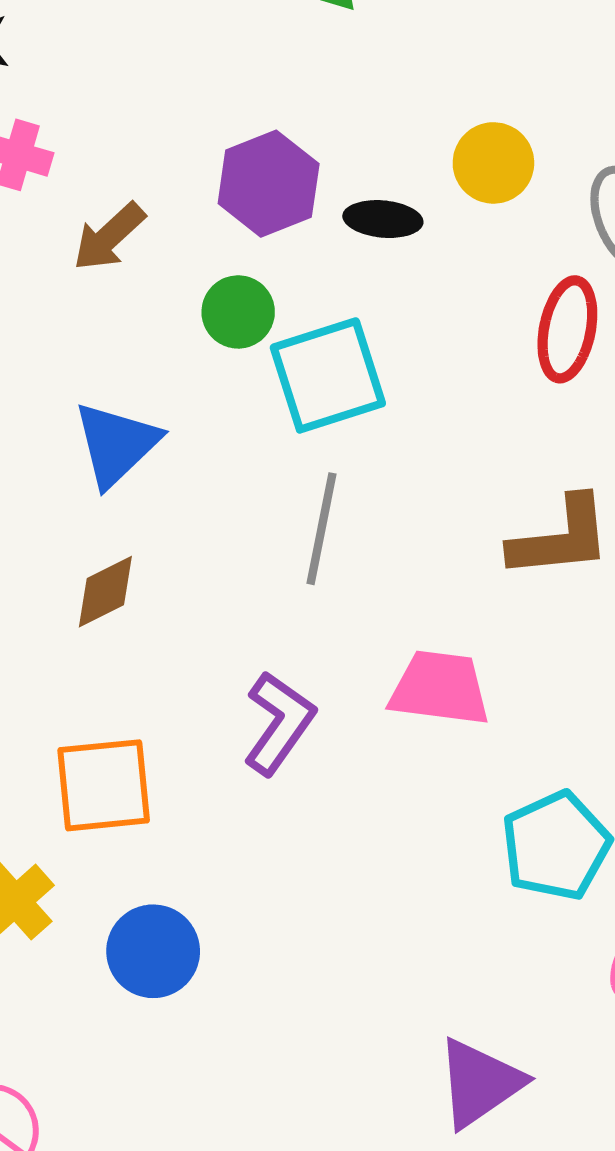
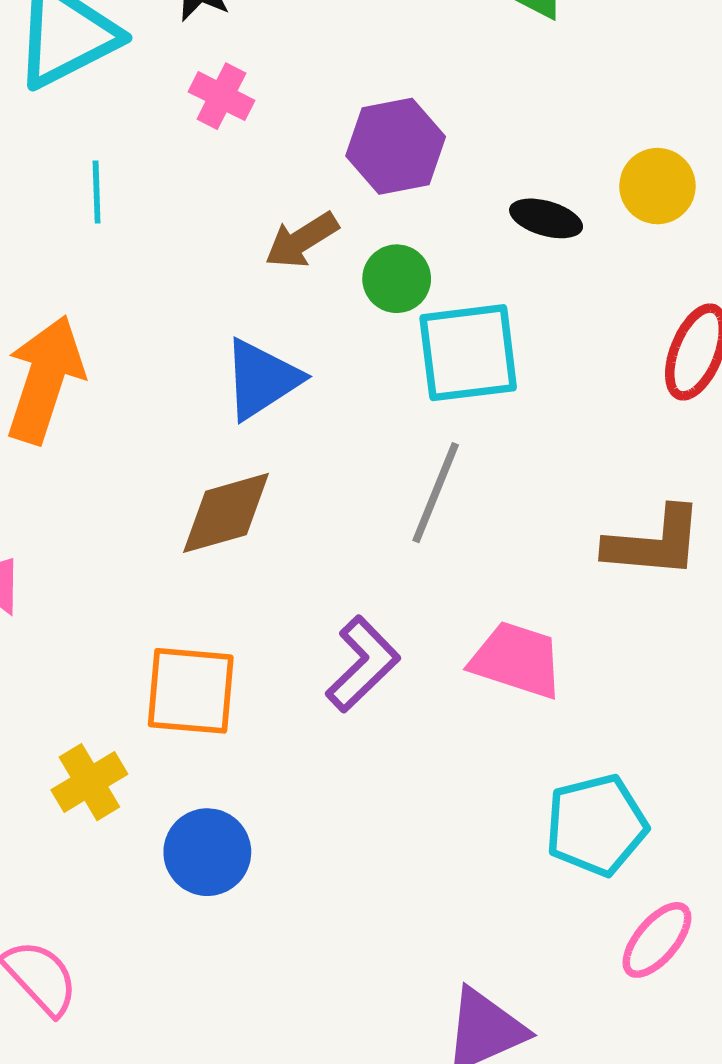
purple hexagon: (269, 184) -> (396, 146), moved
brown arrow: (109, 237) -> (302, 240), moved
brown diamond: (105, 592) -> (226, 513), size x1.4

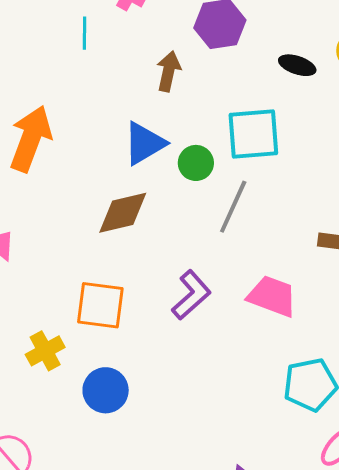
cyan line: (97, 192) -> (85, 33), moved
brown arrow: (302, 240) -> (168, 71), turned 132
green circle: (397, 279) -> (196, 163), moved

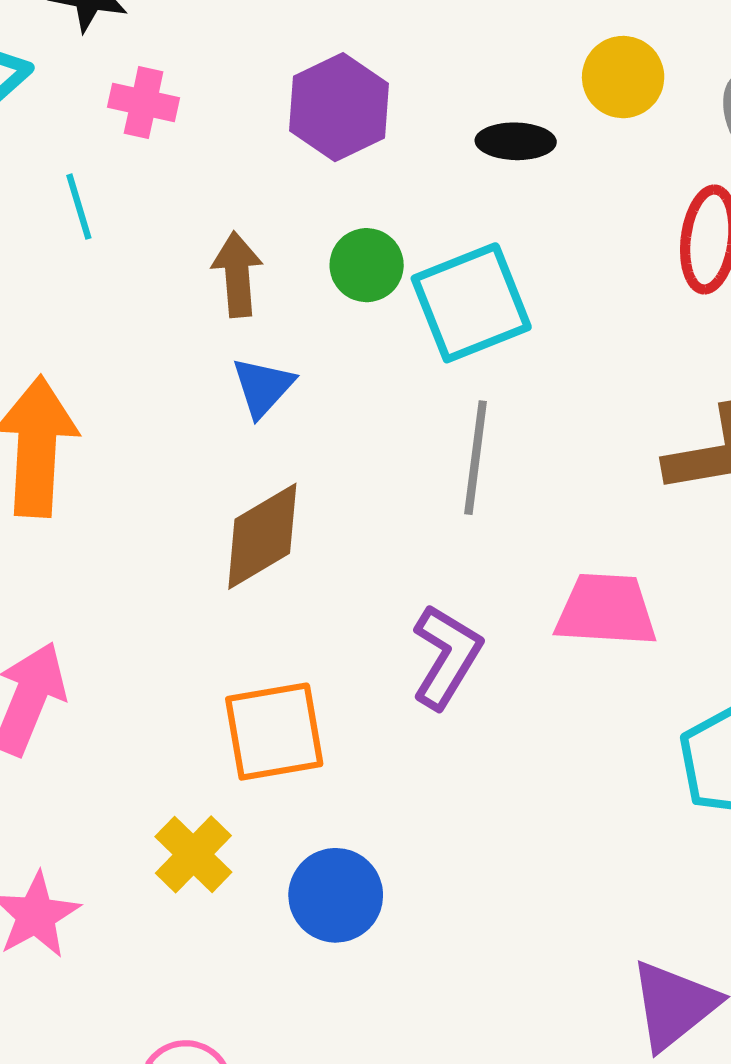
brown arrow: (168, 71) -> (237, 274), moved
blue triangle: (144, 143) -> (263, 387), size x0.7
green circle: (196, 163) -> (367, 265), moved

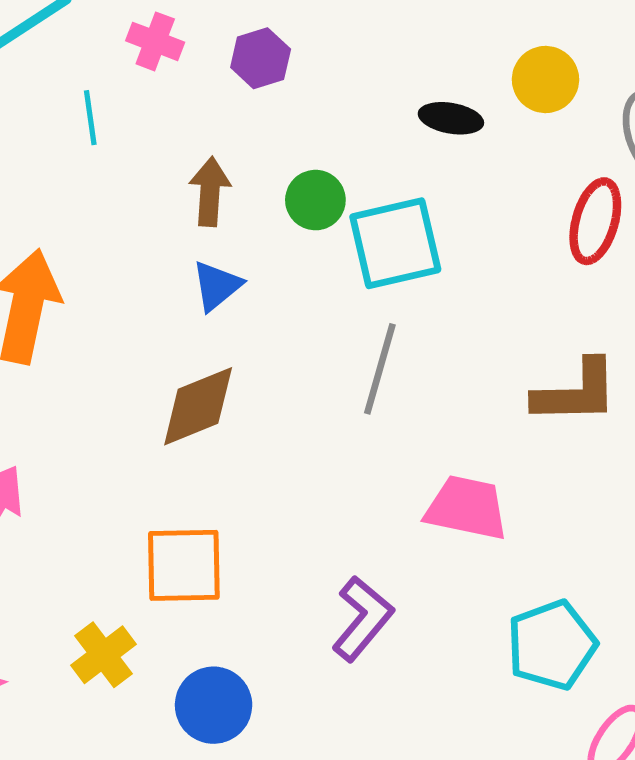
purple hexagon: (339, 107) -> (261, 58), moved, size x0.7
purple L-shape: (446, 656) -> (363, 619), moved

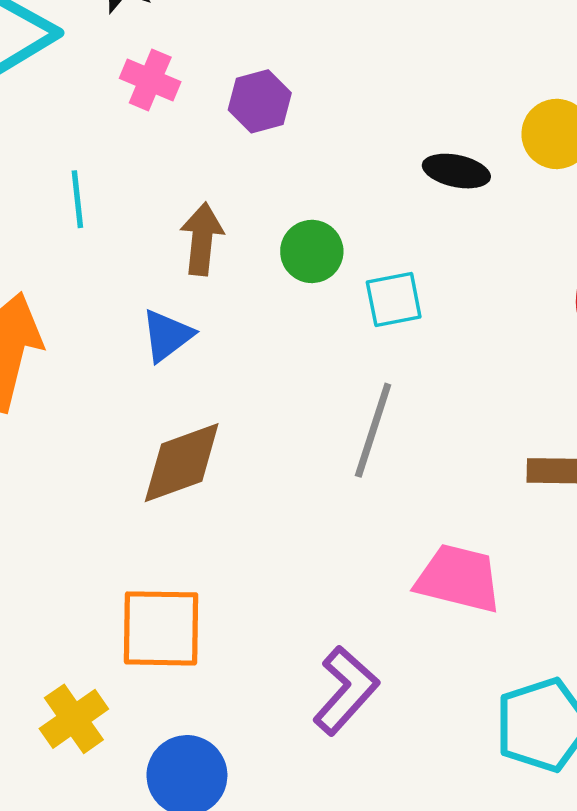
cyan line: (90, 118) -> (77, 199), moved
cyan square: (395, 243) -> (394, 300), size x0.6
blue triangle: (217, 286) -> (167, 335), moved

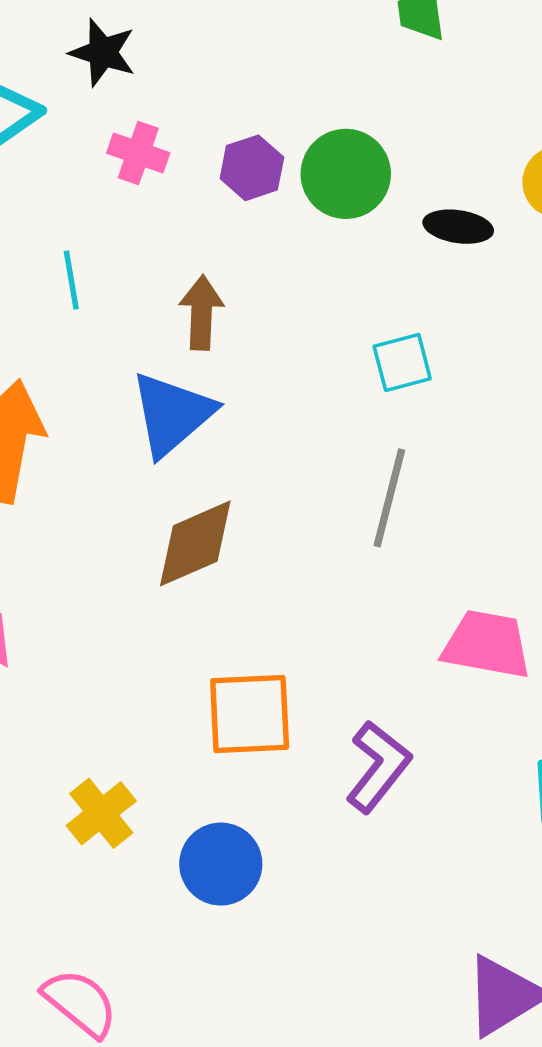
green circle: (312, 251) -> (346, 174), moved, size x1.4
blue triangle: (167, 335) -> (172, 414), size x1.6
orange square: (161, 628) -> (250, 714), moved

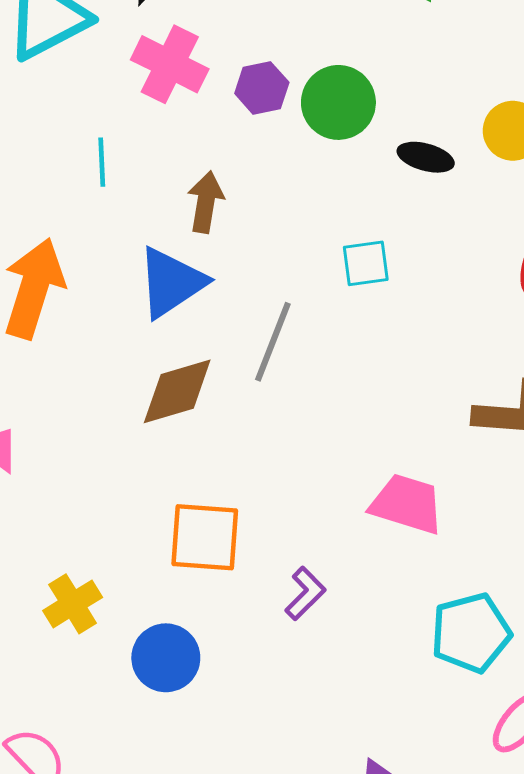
pink cross: (138, 153) -> (170, 64), size x1.5
gray line: (389, 498) -> (273, 342), moved
purple L-shape: (378, 767) -> (305, 593), size x0.7

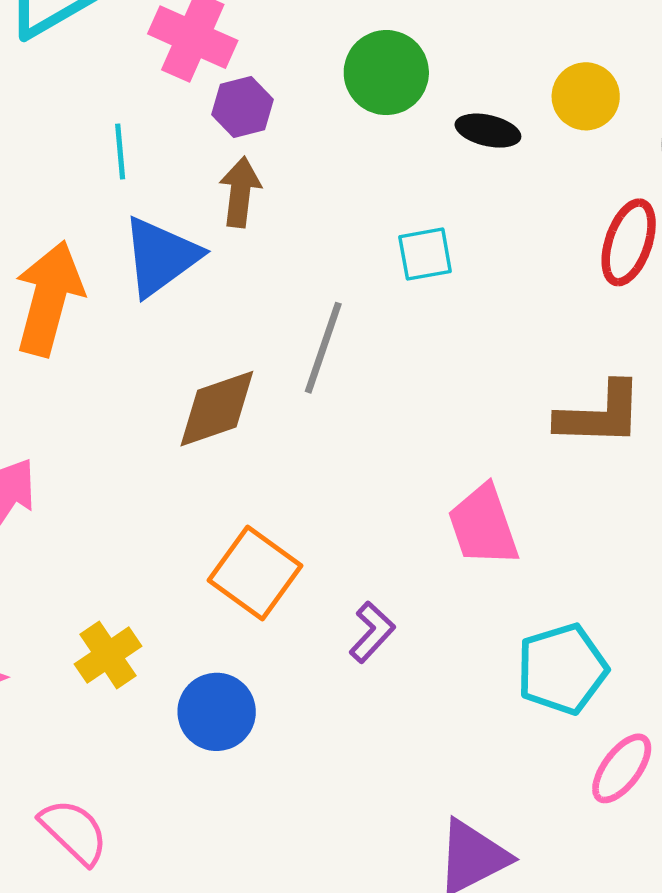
purple hexagon: (262, 88) -> (243, 107), moved
blue triangle: (171, 282) -> (161, 257), moved
pink trapezoid: (407, 504) -> (483, 526), turned -124
orange square: (205, 537) -> (255, 573), turned 34

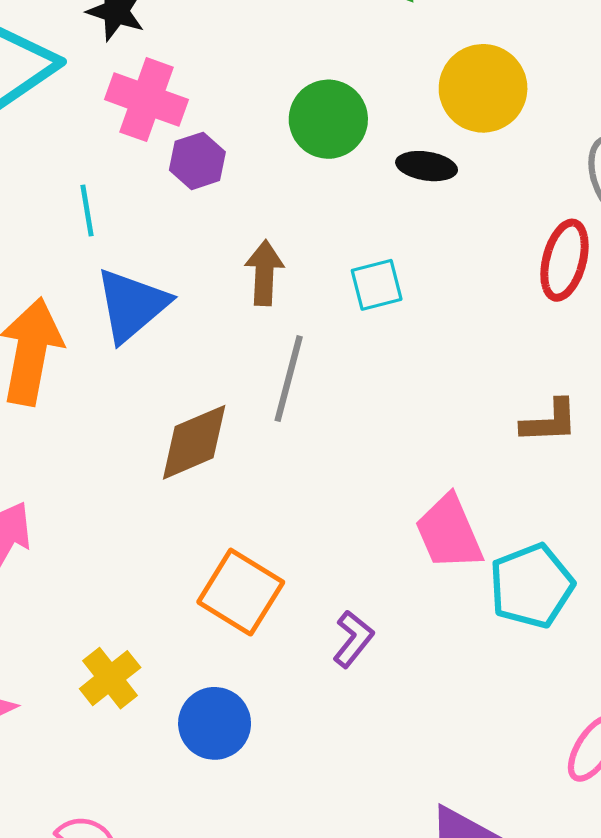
yellow circle: (586, 96) -> (483, 88), moved, size x1.4
brown arrow: (240, 192) -> (264, 273), moved
brown L-shape: (600, 414) -> (550, 421), size x0.7
cyan pentagon: (562, 669) -> (531, 586), moved

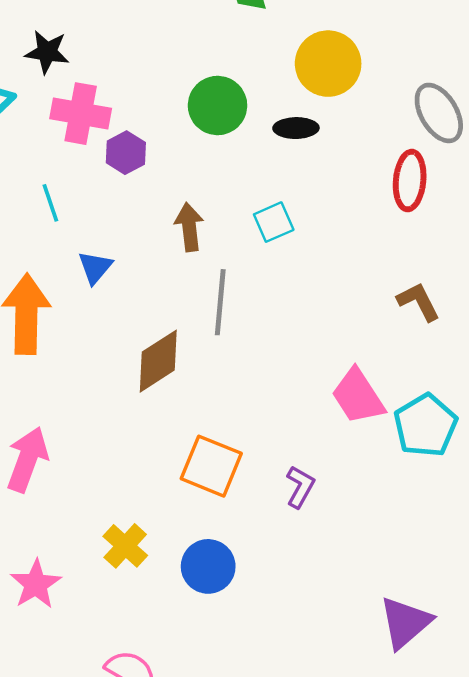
blue triangle: (132, 305) -> (95, 267), size x0.6
brown L-shape: (550, 421) -> (419, 302), turned -105

